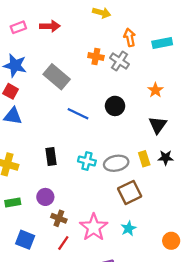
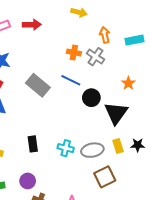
gray rectangle: (57, 77) -> (38, 85), moved
blue line: (78, 114) -> (71, 80), moved
black triangle: (158, 125) -> (116, 113), moved, size x1.4

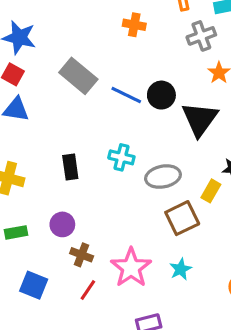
gray cross: (95, 57) -> (201, 36), moved, turned 36
blue line: (71, 80) -> (126, 95), moved
yellow rectangle: (118, 146) -> (211, 191), moved, turned 48
cyan cross: (66, 148) -> (121, 157), moved

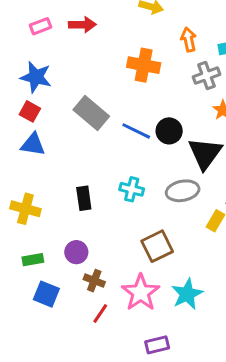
orange cross: (134, 25) -> (144, 65), size x1.5
gray ellipse: (163, 177) -> (183, 191), moved
brown square: (182, 218) -> (157, 246), moved
cyan star: (181, 269) -> (187, 294), size x1.5
blue square: (34, 285) -> (46, 294), moved

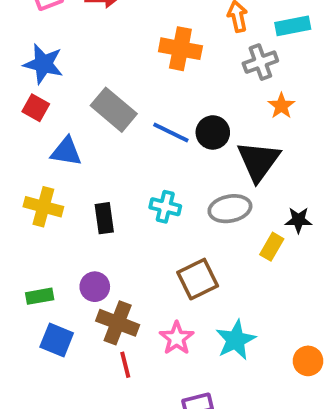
blue triangle: (33, 144) -> (66, 152), moved
yellow cross: (25, 209) -> (43, 207), moved
brown cross: (94, 281) -> (118, 323), size x1.5
pink star: (141, 293) -> (177, 338), size x0.7
red line: (100, 314) -> (125, 365), turned -48

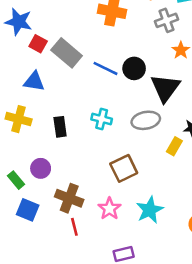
red square: (36, 108) -> (38, 44), moved
purple circle: (95, 287) -> (41, 168), moved
green rectangle: (40, 296) -> (16, 180), turned 60

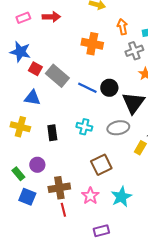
brown cross: (69, 198) -> (59, 188), turned -30

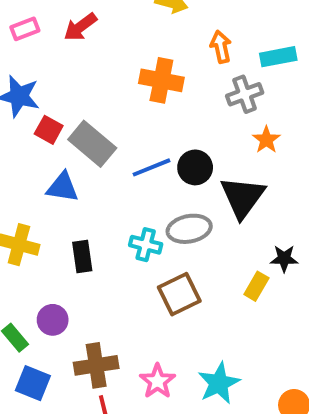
red arrow: (51, 17) -> (80, 27), turned 144
blue line: (87, 88) -> (152, 167), turned -48
blue triangle: (32, 98) -> (62, 187), moved
gray ellipse: (118, 128) -> (189, 229), moved
brown square: (101, 165) -> (179, 294), moved

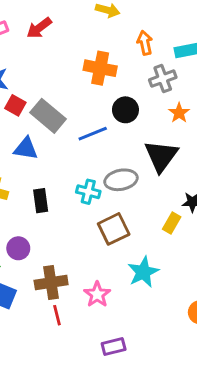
black circle: (195, 167) -> (125, 110), moved
cyan star: (219, 383) -> (143, 272), moved

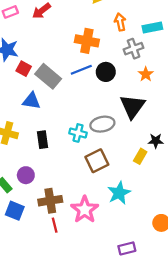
blue line: (93, 134) -> (81, 70), moved
pink star: (97, 294) -> (85, 210), size x1.4
purple rectangle: (114, 347) -> (127, 248), moved

